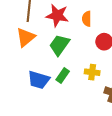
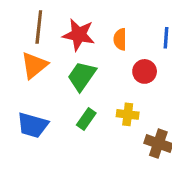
blue trapezoid: (39, 80) -> (33, 125), moved

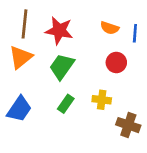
orange semicircle: (120, 39) -> (110, 28), moved, turned -72
blue trapezoid: (33, 125) -> (19, 109), turned -72

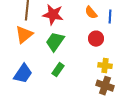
orange semicircle: (110, 28) -> (91, 13), turned 32
yellow cross: (102, 100) -> (105, 66), moved

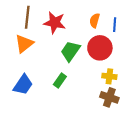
orange semicircle: (91, 13) -> (95, 20), turned 56
red circle: (96, 39) -> (100, 48), size x1.5
green trapezoid: (55, 42) -> (70, 51), moved

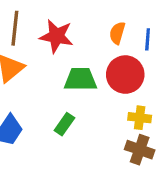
green trapezoid: (70, 51) -> (80, 79), turned 55

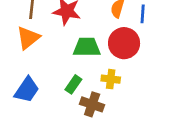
yellow cross: (140, 118) -> (111, 79), moved
brown cross: (140, 150) -> (92, 104), moved

